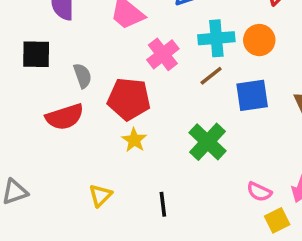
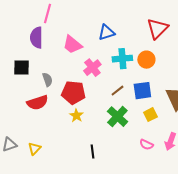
brown line: (211, 76) -> (117, 91), moved
yellow triangle: (100, 195) -> (34, 149), moved
yellow square: (277, 220) -> (150, 115), moved

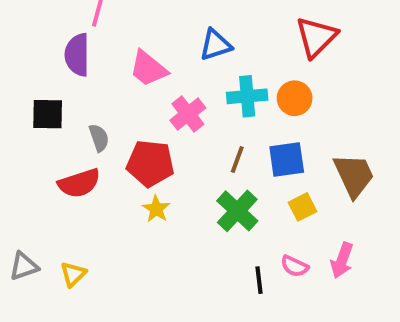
brown line: (117, 91) -> (237, 159), turned -32
black line: (92, 152) -> (259, 280), moved

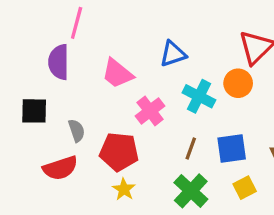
cyan cross: (247, 96) -> (199, 96), turned 32
orange circle: (295, 98) -> (238, 83), moved

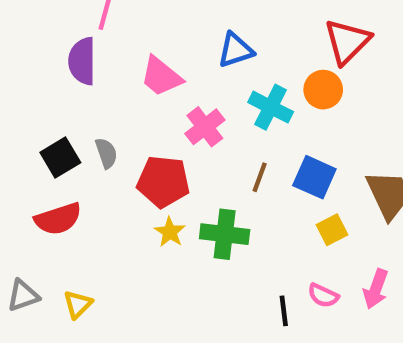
black square: (34, 111) -> (60, 158), moved, turned -32
blue square: (232, 148) -> (314, 177), turned 32
red semicircle: (60, 168) -> (58, 219), moved
green cross: (191, 191) -> (225, 234), moved, turned -36

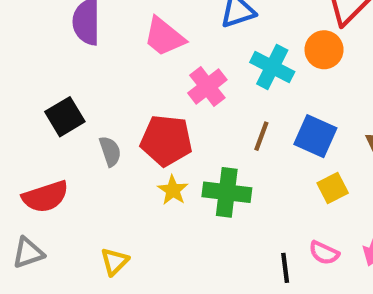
gray semicircle: (106, 153) -> (110, 151), moved
red semicircle: (58, 219) -> (45, 197), moved
yellow triangle: (78, 304) -> (114, 261), moved

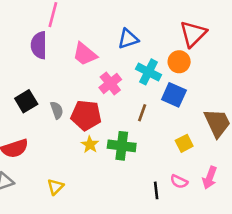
blue square: (315, 136) -> (174, 95), moved
gray semicircle: (110, 151) -> (57, 110), moved

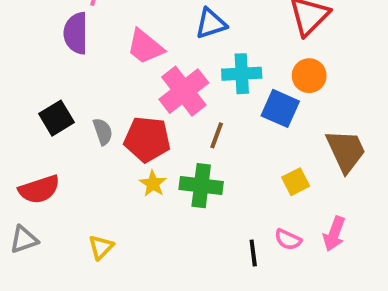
orange circle: (179, 62) -> (309, 76), moved
cyan cross: (148, 72) -> (242, 74), turned -30
pink cross: (110, 83) -> (184, 91), size x1.4
brown line: (142, 113) -> (217, 135), moved

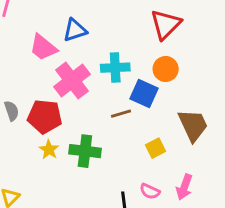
blue triangle: (211, 24) -> (75, 30), moved
brown line: (217, 135) -> (121, 114), moved, turned 54

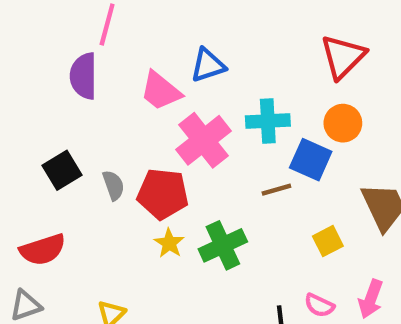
green cross: (85, 151) -> (223, 245), turned -32

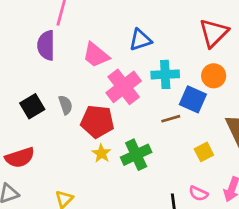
blue triangle: (208, 65) -> (140, 40), moved
gray semicircle: (113, 185) -> (65, 105), moved

